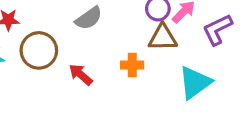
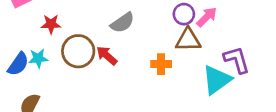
purple L-shape: (217, 30) -> (237, 60), moved, turned 100
red arrow: (81, 75) -> (107, 56), moved

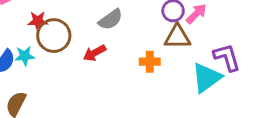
brown circle: (78, 51) -> (54, 36), moved
red arrow: (107, 56) -> (94, 53), turned -70

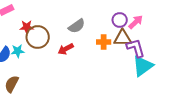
purple L-shape: (227, 57) -> (136, 48), moved
orange cross: (150, 62) -> (104, 42), moved

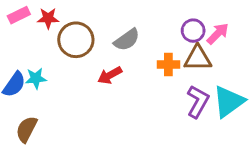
red star: (27, 27) -> (48, 18), moved
brown circle: (38, 37) -> (76, 40), moved
purple L-shape: (136, 48) -> (198, 101), moved, turned 45

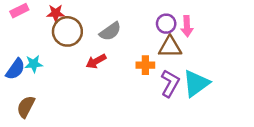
red star: (48, 18) -> (56, 13), moved
pink arrow: (218, 34) -> (187, 26), turned 132
orange cross: (168, 64) -> (145, 65), moved

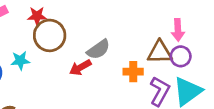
purple circle: (166, 24) -> (181, 56), moved
gray semicircle: (110, 31) -> (98, 49), moved
cyan star: (34, 64) -> (20, 61), moved

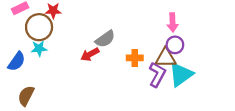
brown circle: (50, 35) -> (39, 27), moved
brown triangle: (160, 52) -> (165, 58), moved

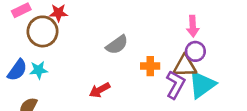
cyan star: (39, 48) -> (39, 70), moved
red arrow: (90, 54) -> (100, 90), moved

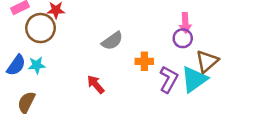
purple circle: (195, 51) -> (183, 38), moved
brown triangle: (185, 66) -> (207, 61), moved, turned -40
red arrow: (100, 90) -> (96, 84), turned 78

